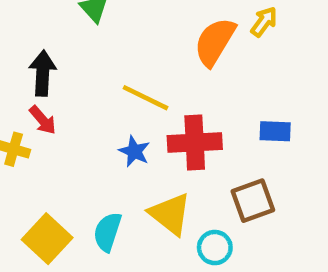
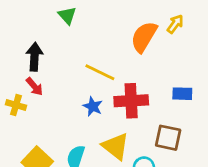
brown square: (253, 201) -> (168, 138), turned 32

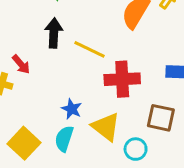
black arrow: (34, 57) -> (54, 33), moved
blue star: (93, 106) -> (72, 109), moved

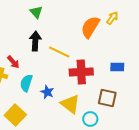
cyan semicircle: (64, 139) -> (26, 83), moved

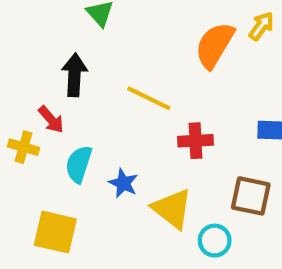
black arrow: (35, 41) -> (74, 75), moved
red cross: (81, 72) -> (196, 141), size x0.7
yellow square: (15, 115) -> (55, 232), turned -30

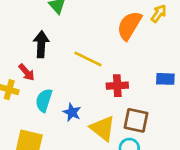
brown square: (251, 196) -> (136, 120), moved

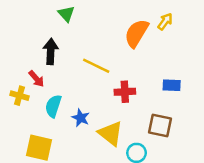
brown square: (136, 120) -> (160, 126), moved

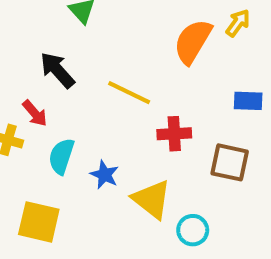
black arrow: (51, 51) -> (57, 70), turned -45
blue rectangle: (172, 85) -> (248, 101), moved
brown square: (160, 126) -> (230, 162), moved

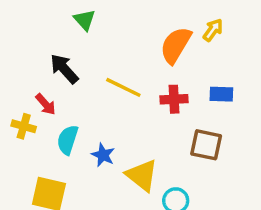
red cross: (174, 134) -> (174, 99), moved

